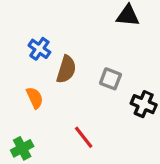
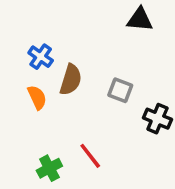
orange semicircle: (35, 98) -> (37, 97), moved
green cross: (22, 148) -> (49, 168), moved

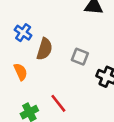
orange semicircle: (37, 97) -> (21, 72), moved

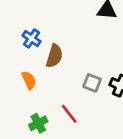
gray square: (80, 57) -> (92, 83), moved

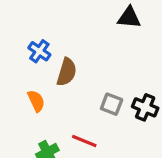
red line: (69, 114) -> (84, 141), turned -30

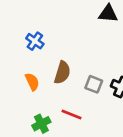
brown semicircle: (67, 72) -> (62, 73), moved

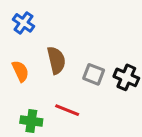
brown semicircle: (62, 73) -> (56, 60), turned -30
green cross: (41, 124) -> (31, 121), turned 36

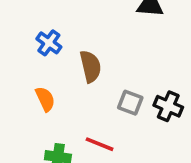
brown semicircle: (56, 60) -> (90, 66), moved

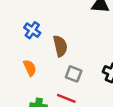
gray square: (130, 103) -> (74, 74), moved

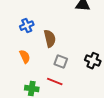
blue cross: (32, 30) -> (27, 26), turned 32

